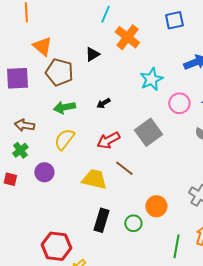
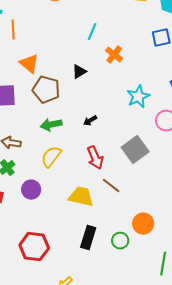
orange cross: (127, 37) -> (114, 55), size x0.7
red arrow: (108, 140) -> (95, 158), turned -85
red hexagon: (56, 246) -> (34, 247), moved

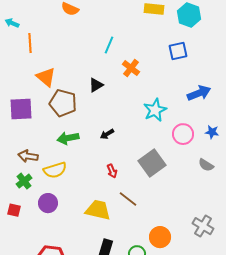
yellow semicircle: (51, 157) -> (55, 170), moved, turned -145
red arrow: (95, 158) -> (112, 171), size x0.6

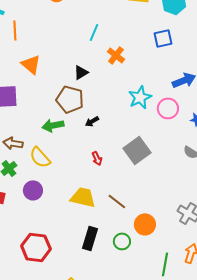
brown pentagon: (63, 103) -> (70, 99), moved
pink circle: (183, 134) -> (168, 108), moved
yellow semicircle: (55, 170) -> (40, 157), turned 65
brown line: (128, 199) -> (117, 201), moved

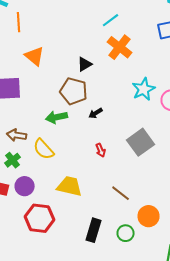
cyan line: (94, 32) -> (111, 20), moved, turned 30
orange cross: (116, 55) -> (120, 47), size x1.4
purple circle: (33, 190) -> (25, 186), moved
yellow trapezoid: (83, 197) -> (70, 186), moved
red hexagon: (36, 247) -> (40, 218), moved

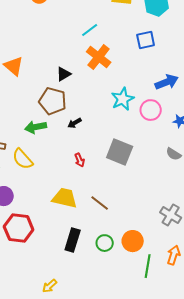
gray square: (141, 142) -> (120, 152), turned -32
yellow trapezoid: (70, 186) -> (65, 198), moved
orange circle: (149, 216) -> (133, 241), moved

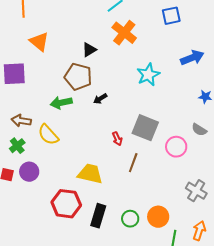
pink circle: (151, 110) -> (176, 147), moved
red arrow: (80, 160) -> (117, 139), moved
brown line: (100, 203) -> (133, 163), moved, turned 72
red hexagon: (19, 228) -> (66, 204), moved

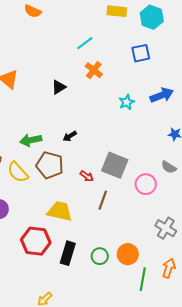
orange cross: (124, 33) -> (94, 70), size x0.7
cyan star: (148, 75) -> (127, 102), moved, size x0.7
brown pentagon: (78, 77) -> (50, 165), moved
red arrow: (117, 139) -> (87, 176), turned -32

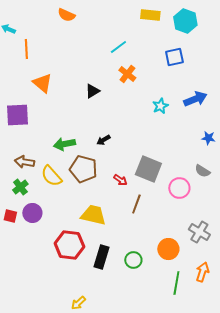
orange circle: (128, 254) -> (168, 249), moved

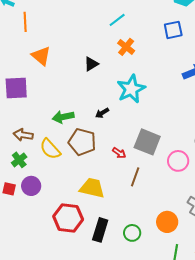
cyan star: (160, 106) -> (131, 89), moved, size x1.8

